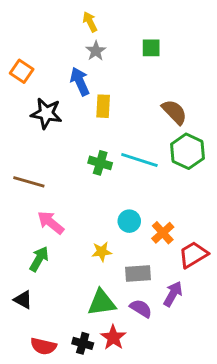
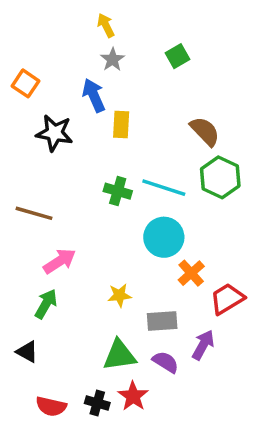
green square: (151, 48) -> (178, 56), turned -30
cyan circle: (129, 221) -> (164, 237), moved, size x1.5
pink arrow: (51, 223) -> (60, 261), turned 108

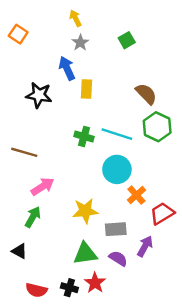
orange square: (25, 83) -> (18, 34), moved
yellow star: (119, 295) -> (85, 211), size x1.5

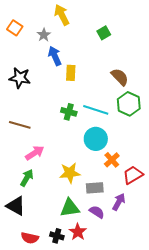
yellow arrow: (75, 18) -> (62, 15), size x1.5
gray star: (80, 43) -> (44, 35), moved
black star: (39, 95) -> (20, 78), moved
black triangle: (19, 251) -> (16, 206), size x1.5

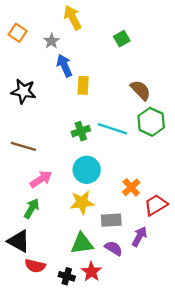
green cross: (69, 112) -> (81, 131), turned -35
cyan circle: (96, 139) -> (87, 170), moved
red semicircle: (30, 238) -> (35, 266), moved

